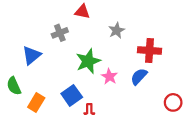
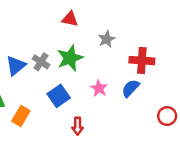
gray cross: (60, 33) -> (41, 62), moved, turned -35
green star: (88, 61) -> (70, 58), moved
blue square: (72, 95) -> (59, 96), moved

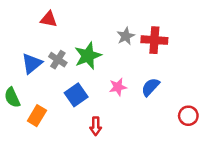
red triangle: (70, 19) -> (49, 19), moved
red cross: (142, 61) -> (154, 40), moved
pink star: (99, 88) -> (118, 87), turned 30

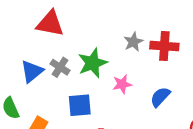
red triangle: (49, 19) -> (50, 23), size x1.5
pink star: (118, 87) -> (122, 84), moved
blue square: (76, 95) -> (80, 105), turned 30

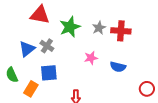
green star: (92, 63) -> (70, 27), moved
blue semicircle: (160, 97) -> (118, 67), turned -119
blue square: (80, 105) -> (49, 73), moved

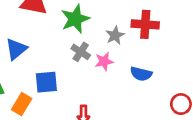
gray star: (99, 28) -> (115, 35), moved
gray cross: (47, 46) -> (81, 52), moved

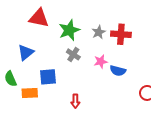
gray star: (115, 35) -> (99, 32), moved
pink star: (104, 61) -> (101, 62), moved
orange rectangle: (22, 104) -> (30, 93), turned 56

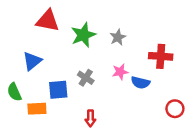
red cross: (121, 34) -> (161, 56), moved
gray cross: (73, 54) -> (86, 78), moved

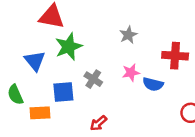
green star: (83, 35) -> (69, 47), moved
blue triangle: (32, 61) -> (35, 61), turned -30
red arrow: (90, 118) -> (98, 123), turned 49

